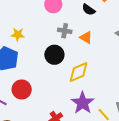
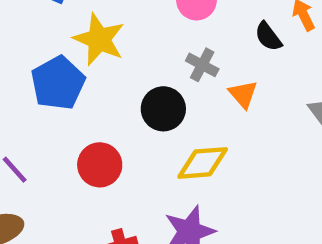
yellow star: (18, 34) -> (99, 39), size x1.6
red circle: (22, 90) -> (100, 165), moved

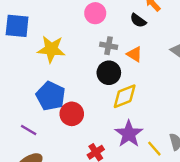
blue pentagon: (58, 83) -> (51, 96), moved
black circle: (163, 109) -> (109, 73), moved

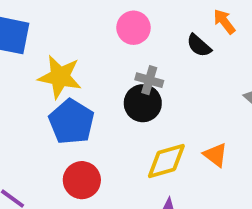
orange triangle: (134, 54) -> (215, 155), moved
black circle: (109, 73) -> (143, 103), moved
blue pentagon: (51, 96) -> (71, 122), moved

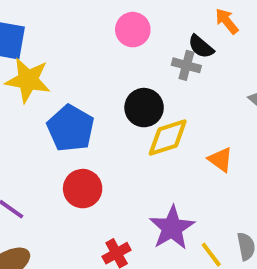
yellow star: (60, 77) -> (28, 80), moved
gray cross: (149, 80) -> (186, 65), moved
yellow diamond: (166, 161) -> (168, 137), moved

